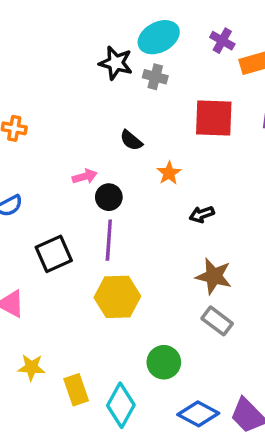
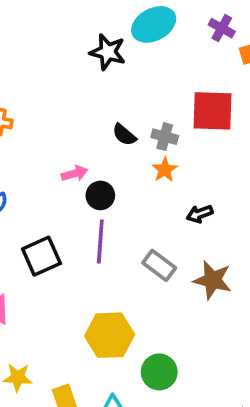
gray cross: (155, 77) -> (165, 137), moved
yellow hexagon: (117, 297) -> (110, 335), moved
gray rectangle: (217, 321) -> (159, 265), moved

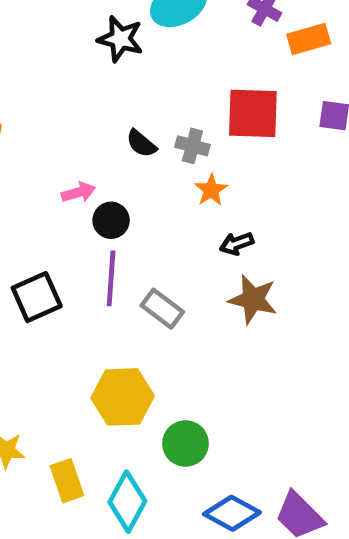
orange star: (165, 170) -> (211, 190), moved
gray rectangle: (159, 265) -> (162, 309), moved
brown star: (213, 280) -> (253, 299), moved

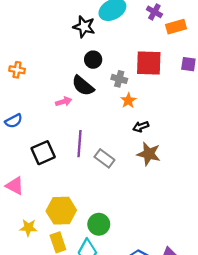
black semicircle: (141, 144) -> (83, 86), moved, size x1.5
black circle: (111, 220) -> (93, 60), moved
yellow hexagon: (123, 397) -> (61, 211), moved
green circle: (185, 443) -> (99, 224), moved

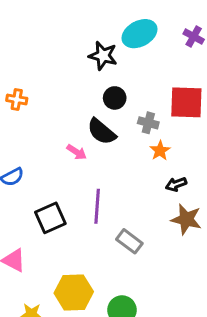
orange cross: (17, 70) -> (17, 99), moved
pink arrow: (64, 102) -> (77, 152), turned 49
gray rectangle: (104, 158) -> (129, 241), moved

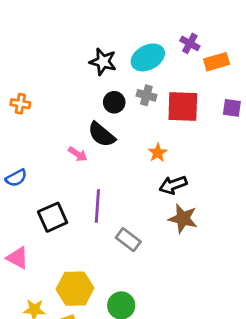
cyan ellipse: (140, 34) -> (148, 57), moved
gray cross: (148, 123) -> (146, 95), moved
black arrow: (176, 184) -> (173, 185), size x1.4

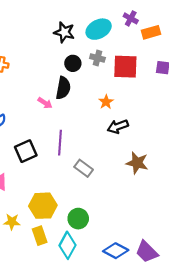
black semicircle: (102, 135) -> (63, 88), turned -120
brown star: (183, 219) -> (137, 163), moved

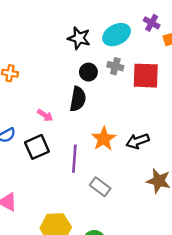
orange star: (106, 102) -> (104, 139), moved, size x1.5
pink arrow: (45, 103) -> (45, 115), moved
black square: (26, 151) -> (37, 147), moved

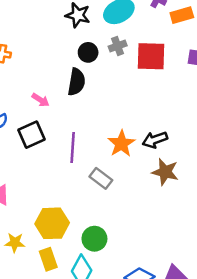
gray cross: (115, 66) -> (118, 46), turned -35
orange star: (104, 139) -> (121, 144), moved
black arrow: (138, 141) -> (155, 140), moved

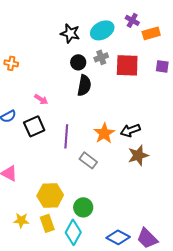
black semicircle: (76, 82) -> (84, 85), moved
brown star: (165, 172) -> (138, 155), turned -30
yellow star: (15, 243) -> (21, 220), moved

